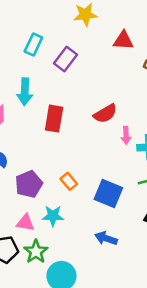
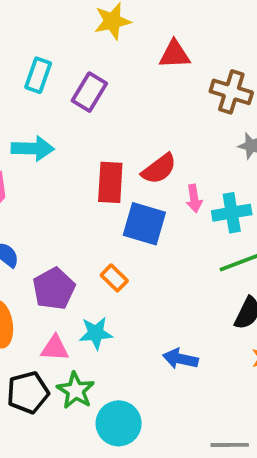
cyan arrow: (25, 92) -> (33, 149), turned -85
red rectangle: (54, 119) -> (110, 182), moved
blue square: (108, 193) -> (144, 224), moved

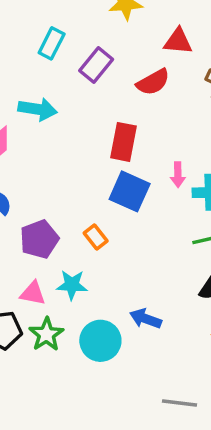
red semicircle: (159, 169) -> (153, 82), moved
red rectangle: (110, 182) -> (123, 142), moved
cyan circle: (119, 423) -> (100, 341), moved

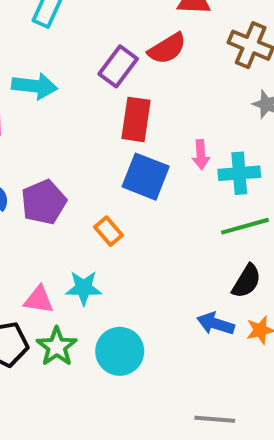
purple rectangle: (96, 65) -> (118, 66), moved
purple pentagon: (39, 239) -> (44, 202), moved
blue arrow: (146, 319) -> (216, 324), moved

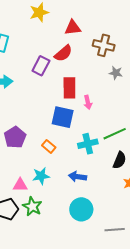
red rectangle: (136, 119) -> (69, 88), moved
cyan cross: (239, 173) -> (88, 144), moved
blue arrow: (216, 324) -> (77, 177), moved
cyan circle: (120, 351) -> (81, 209), moved

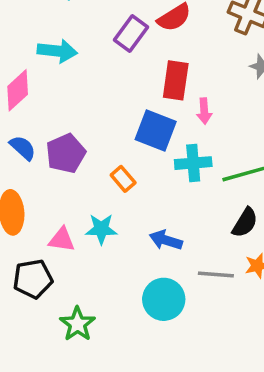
cyan cross: (88, 144) -> (193, 163), moved
green star: (32, 206) -> (77, 324), moved
gray line: (115, 230) -> (216, 274), moved

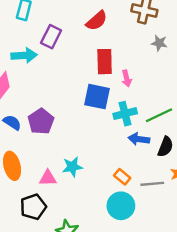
purple rectangle: (131, 33) -> (51, 37), moved
orange rectangle: (123, 179) -> (122, 177), moved
blue arrow: (166, 240) -> (139, 139), moved

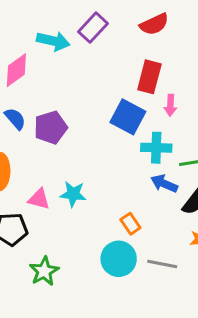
gray line: (152, 184) -> (162, 264), moved

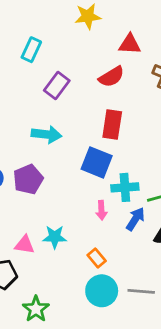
cyan arrow: (53, 41) -> (47, 134), moved
pink arrow: (170, 105) -> (101, 210), moved
blue arrow: (164, 184) -> (135, 219), turned 105
orange rectangle: (130, 224) -> (97, 258), moved

